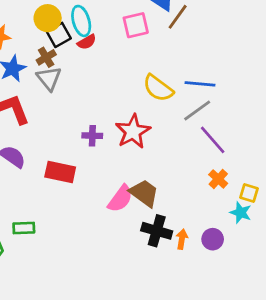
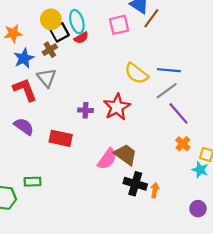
gray triangle: (49, 78) -> (47, 78), moved
purple circle: (213, 239) -> (198, 209), moved

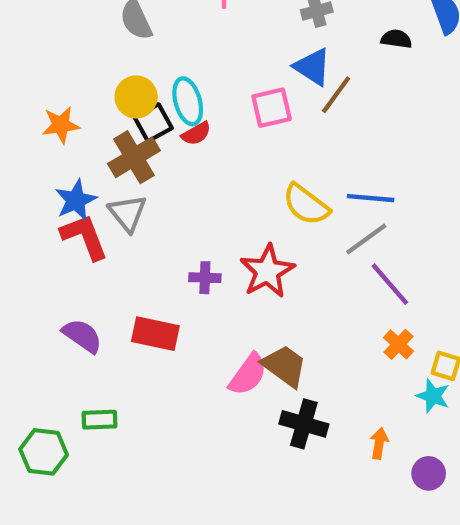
brown cross: (50, 50) -> (134, 157), size x1.6
blue star: (24, 58) -> (76, 200), moved
purple semicircle: (24, 126) -> (82, 336), moved
orange arrow: (155, 190) -> (379, 443), moved

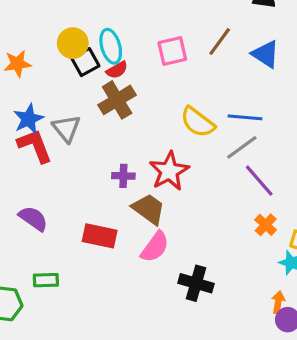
blue triangle: (312, 67) -> (266, 54), moved
brown cross: (134, 157) -> (117, 100), moved
red rectangle: (155, 334) -> (100, 236), moved
brown trapezoid: (284, 366) -> (149, 209), moved
orange arrow: (379, 443) -> (278, 302), moved

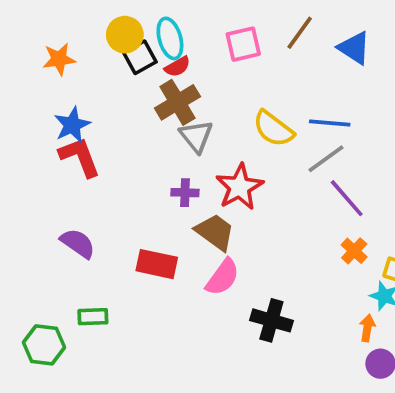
gray triangle: (66, 128) -> (196, 136), moved
orange arrow: (278, 302) -> (367, 328), moved

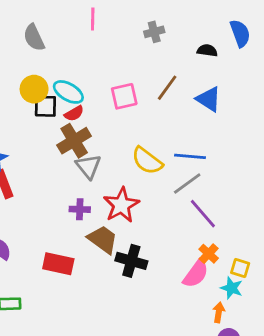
cyan ellipse: (170, 38) -> (68, 92), turned -44
black square: (140, 57) -> (45, 106), turned 30
pink semicircle: (223, 277) -> (196, 274), moved
black cross: (271, 320) -> (131, 261), moved

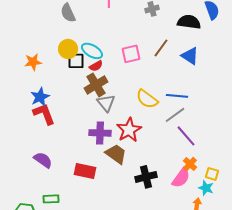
black semicircle: (207, 50) -> (189, 22), size x1.6
purple cross: (80, 209) -> (100, 133), size x1.5
black cross: (131, 261) -> (146, 177), moved, turned -30

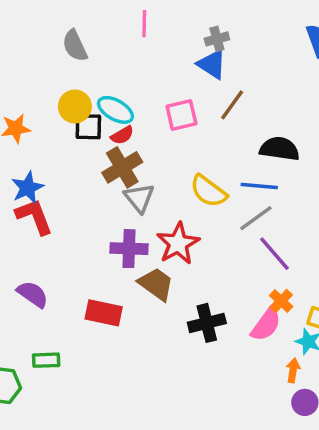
black semicircle: (189, 22) -> (279, 149), moved
blue triangle: (190, 56) -> (212, 64), moved

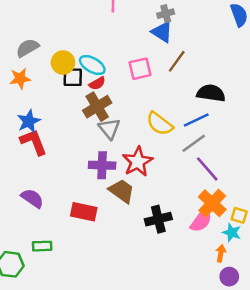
gray semicircle: (75, 46) -> (27, 48), moved, turned 85
blue line: (259, 186) -> (196, 120), turned -30
orange cross: (281, 301) -> (212, 203), size x1.6

